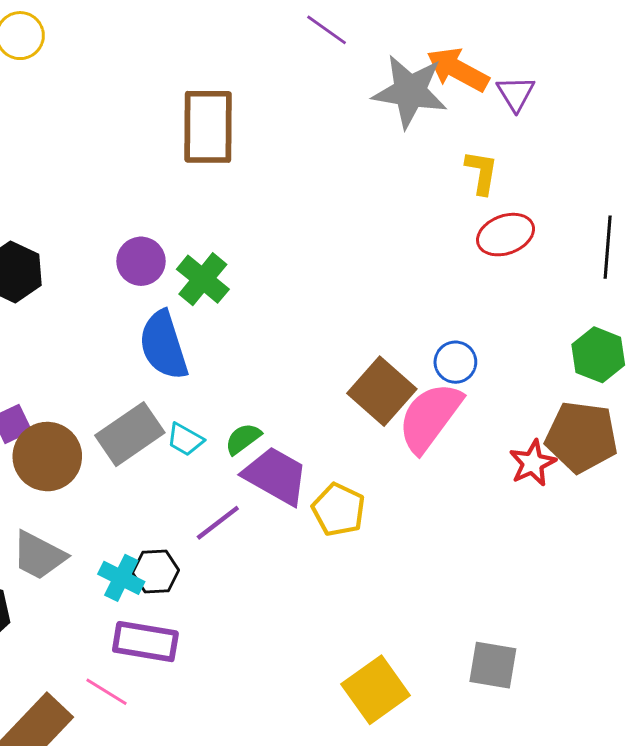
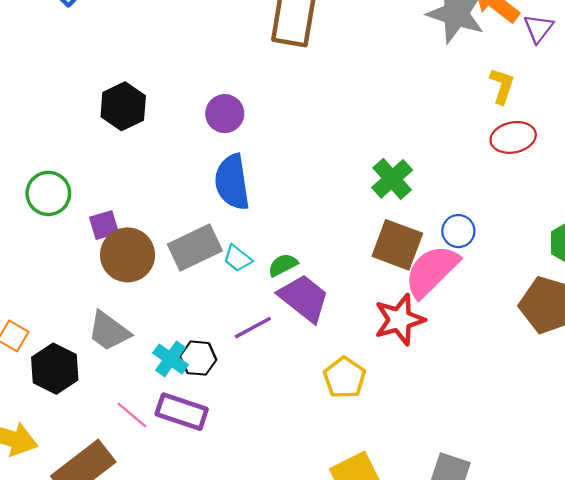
green cross: (203, 279) -> (392, 179), moved
brown square: (382, 391) -> (397, 245), turned -30
red star: (533, 463) -> (399, 320), moved, size x1.4
yellow pentagon: (339, 510) -> (345, 378), moved
pink line: (107, 692) -> (132, 415), moved

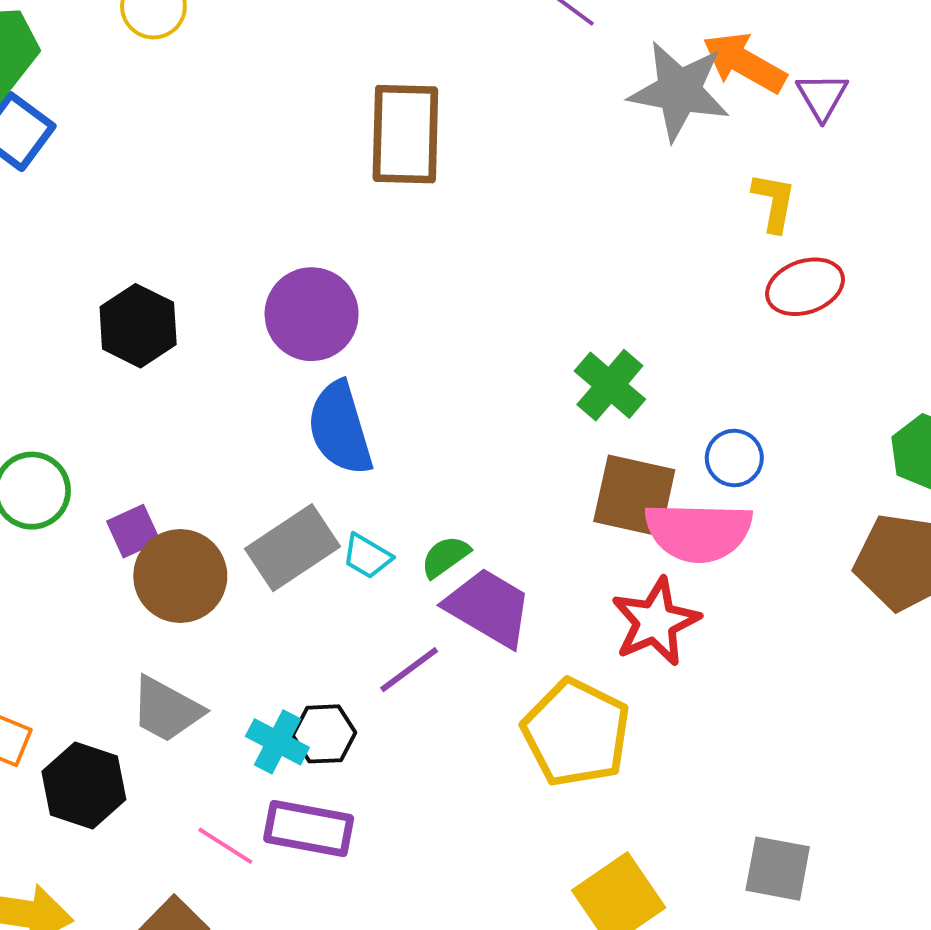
purple circle: (225, 114) -> (312, 314), size x1.4
pink semicircle: (432, 271) -> (698, 532), turned -126
yellow pentagon: (345, 378) -> (576, 733), size x1.5

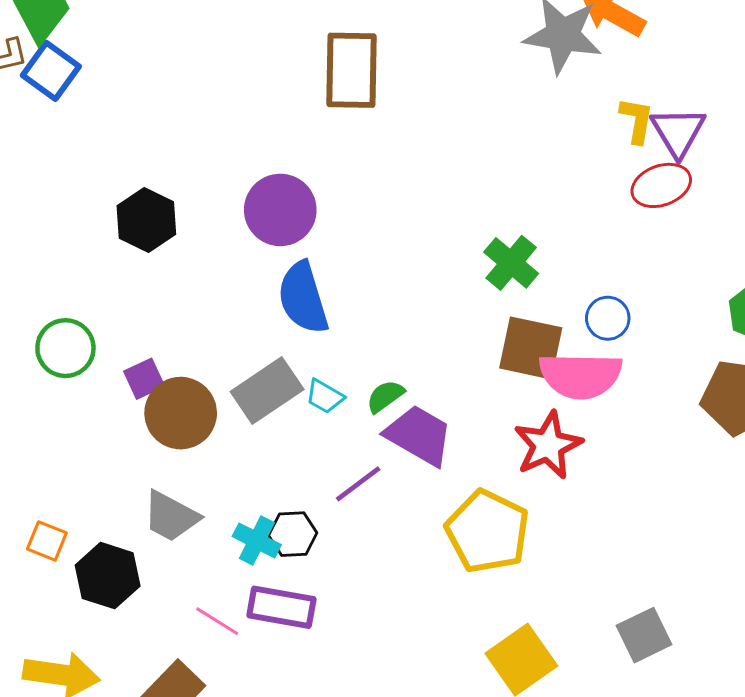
purple triangle: (822, 96) -> (678, 132), moved, size x1.4
gray square: (778, 869) -> (644, 635), turned -36

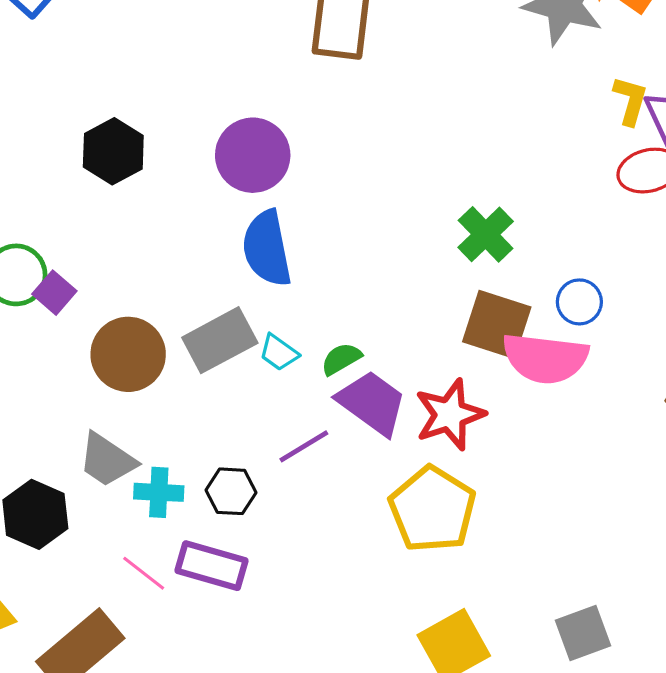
purple square: (144, 379) -> (54, 293), moved, turned -30
red star: (548, 445) -> (450, 415), moved
cyan cross: (257, 541) -> (159, 492), moved, turned -30

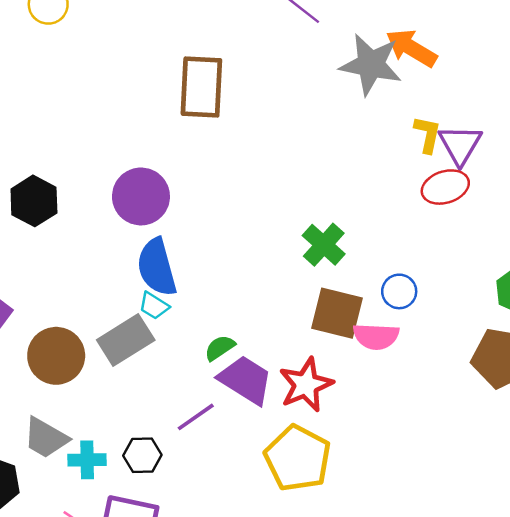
cyan trapezoid: (279, 353) -> (154, 306), moved
pink semicircle: (545, 358) -> (376, 336), size x0.7

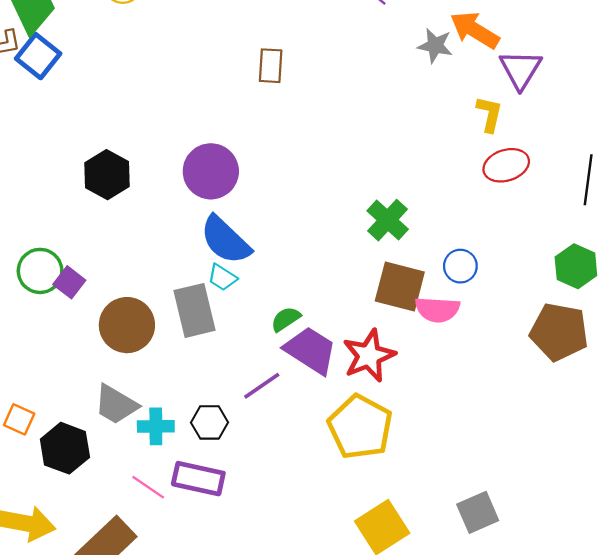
gray star: (371, 64) -> (435, 46), size x0.6
brown rectangle: (201, 87) -> (271, 66), size x0.6
purple triangle: (460, 145) -> (521, 69), moved
blue semicircle: (157, 267) -> (225, 240), turned -32
gray rectangle: (126, 340) -> (195, 310), turned -72

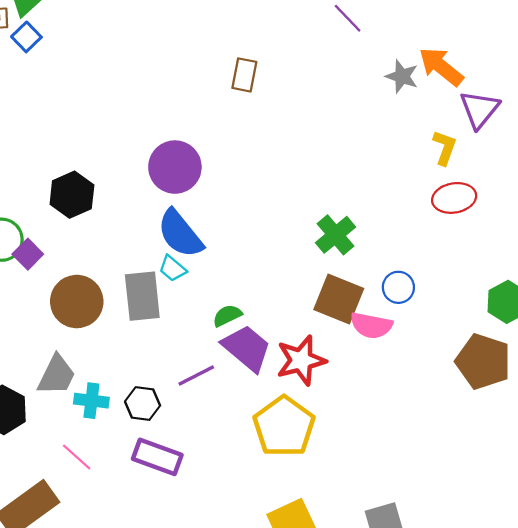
blue square: (38, 56) -> (26, 37), size x0.7
black hexagon: (107, 175) -> (72, 195), moved
gray trapezoid: (116, 405) -> (57, 375), turned -102
purple rectangle: (198, 479) -> (157, 457), moved

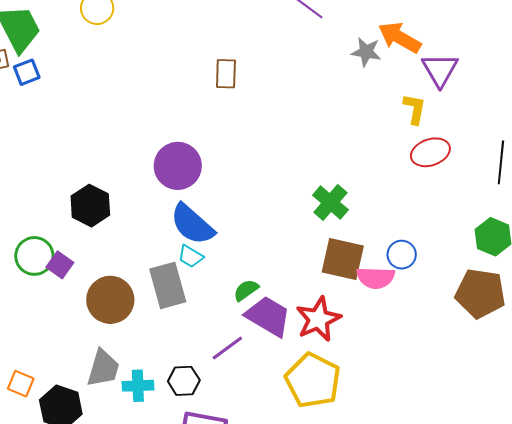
blue square: (26, 37) -> (27, 72), turned 32
blue circle: (398, 287) -> (402, 255), moved

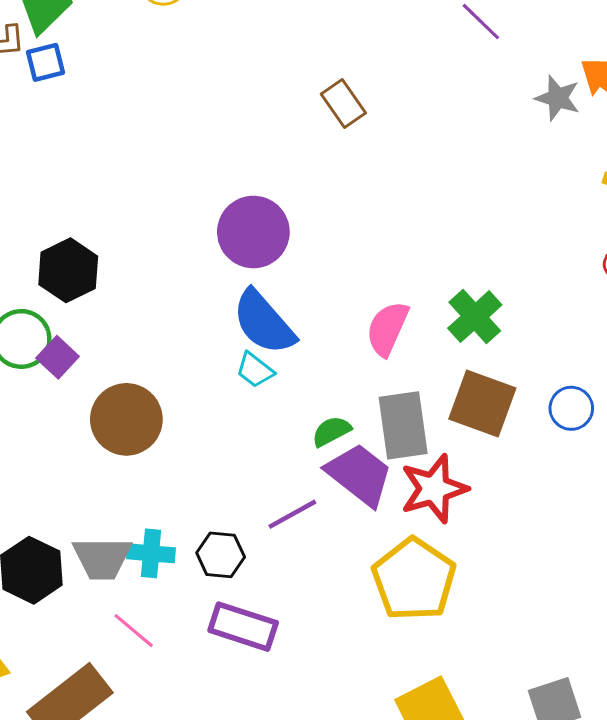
brown rectangle: (226, 74) -> (343, 104), turned -44
black hexagon: (90, 206) -> (68, 270), moved
pink semicircle: (376, 278) -> (387, 329), moved, turned 105
gray rectangle: (168, 285) -> (403, 425), moved
gray trapezoid: (103, 368) -> (102, 558), moved, turned 66

